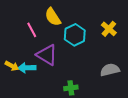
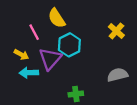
cyan hexagon: (75, 35) -> (69, 45), moved
purple triangle: (47, 55) -> (50, 59), turned 40
yellow arrow: (12, 66) -> (21, 54), moved

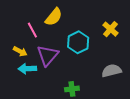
yellow semicircle: (57, 18) -> (54, 17), turned -108
cyan hexagon: (69, 45) -> (78, 42), moved

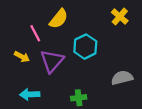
yellow cross: (111, 29) -> (120, 17), moved
cyan arrow: (27, 69) -> (30, 94), moved

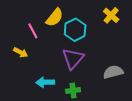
cyan hexagon: (85, 47) -> (75, 30), moved
purple triangle: (52, 61) -> (73, 59), moved
cyan arrow: (30, 94) -> (45, 82), moved

